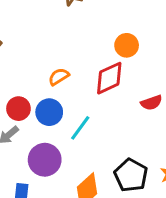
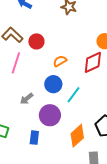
red circle: (18, 109) -> (36, 41), moved

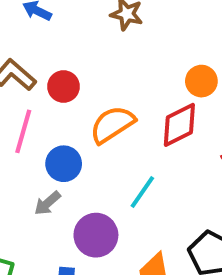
orange semicircle: (60, 61) -> (112, 125), size x1.6
blue circle: (53, 84) -> (64, 164), moved

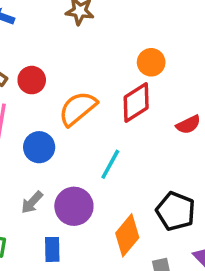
gray arrow: (47, 203) -> (32, 202), moved

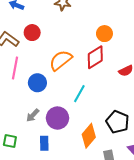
red circle: (32, 80) -> (32, 33), moved

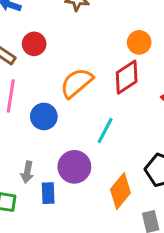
gray arrow: (33, 115) -> (27, 172), moved, turned -32
blue rectangle: (44, 143) -> (48, 193), moved

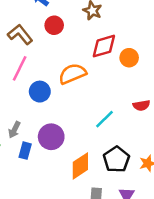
red circle: (34, 44) -> (54, 25), moved
red diamond: (127, 77) -> (104, 46), moved
cyan line: (105, 130) -> (104, 119), moved

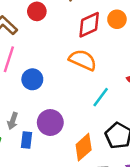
orange circle: (129, 58) -> (117, 19), moved
orange semicircle: (72, 74) -> (83, 60), moved, turned 56

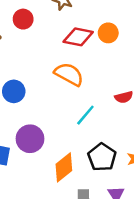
red diamond: (89, 25) -> (78, 37), turned 32

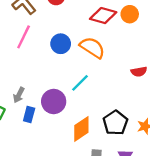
blue circle: (14, 91) -> (61, 44), moved
cyan line: (85, 115) -> (80, 83), moved

